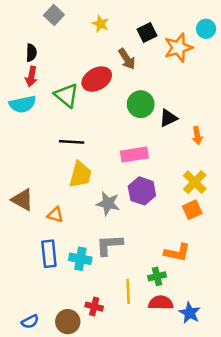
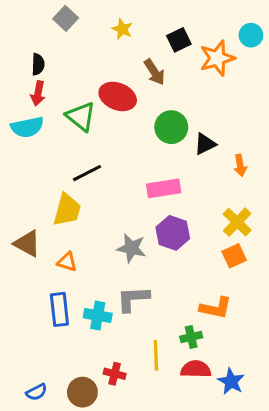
red ellipse: (97, 79) -> (118, 96), turned 52
black line: (72, 142) -> (87, 173), turned -30
yellow trapezoid: (80, 175) -> (67, 210), moved

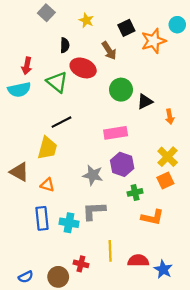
black semicircle: (38, 64) -> (65, 45), moved
green cross: (191, 337) -> (135, 192), moved

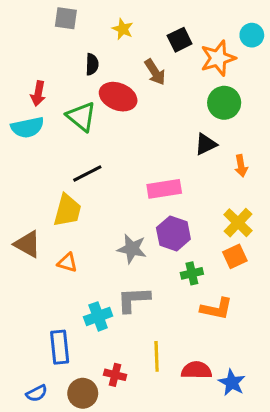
gray square: (46, 13) -> (66, 18), turned -35
green circle: (121, 90) -> (224, 103), moved
blue rectangle: (42, 218) -> (60, 347), moved
cyan cross: (69, 223) -> (98, 316), turned -30

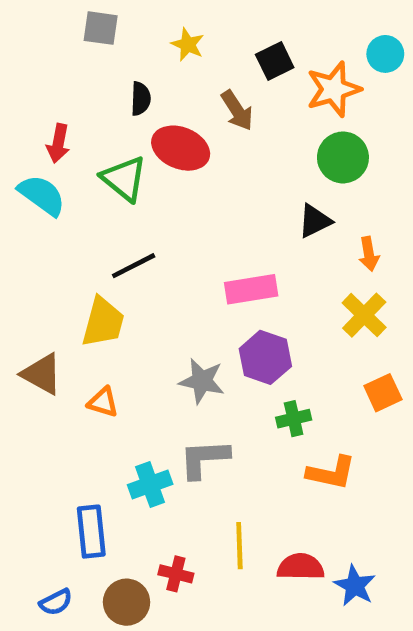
cyan semicircle: (27, 127) -> (42, 195), turned -132
yellow cross: (238, 223) -> (364, 315), moved
orange square: (235, 256) -> (383, 393), moved

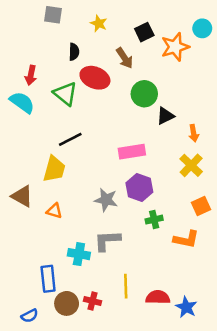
green circle: (343, 157) -> (144, 94), moved
orange L-shape: (331, 473) -> (186, 239), moved
cyan cross: (150, 484) -> (79, 254), turned 30
brown circle: (127, 602) -> (67, 303), moved

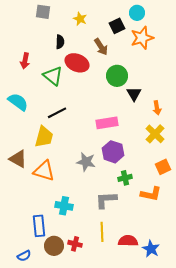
cyan circle: (202, 28) -> (137, 13), moved
cyan semicircle: (22, 102) -> (18, 102), moved
black triangle: (165, 116) -> (134, 94), turned -35
orange triangle: (54, 211) -> (44, 171), size x1.6
gray L-shape: (107, 241) -> (106, 200), moved

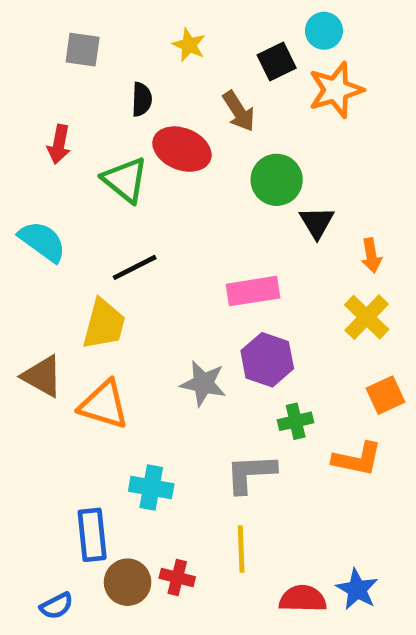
gray square: (43, 12) -> (83, 50), moved
red semicircle: (128, 241) -> (303, 599), moved

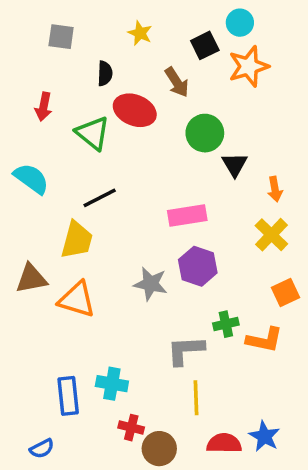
brown triangle: (42, 376) -> (31, 279), turned -40
green cross: (296, 421) -> (226, 324), moved
cyan cross: (151, 488) -> (112, 384), moved
yellow line: (241, 549) -> (196, 398), moved
brown circle: (128, 582) -> (159, 449), moved

